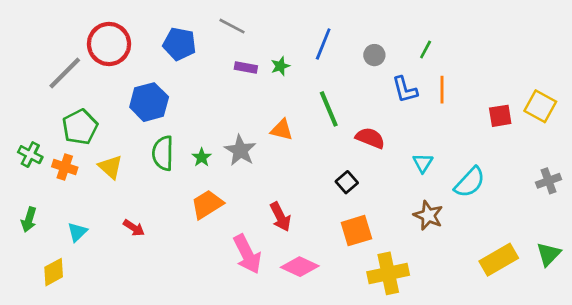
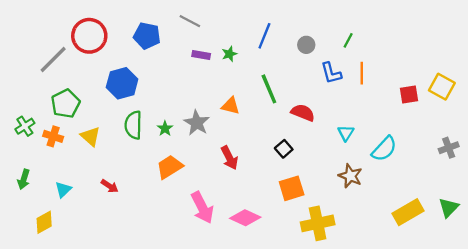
green cross: (30, 155) -> (25, 126), turned 30
red arrow: (280, 217) -> (229, 158), moved

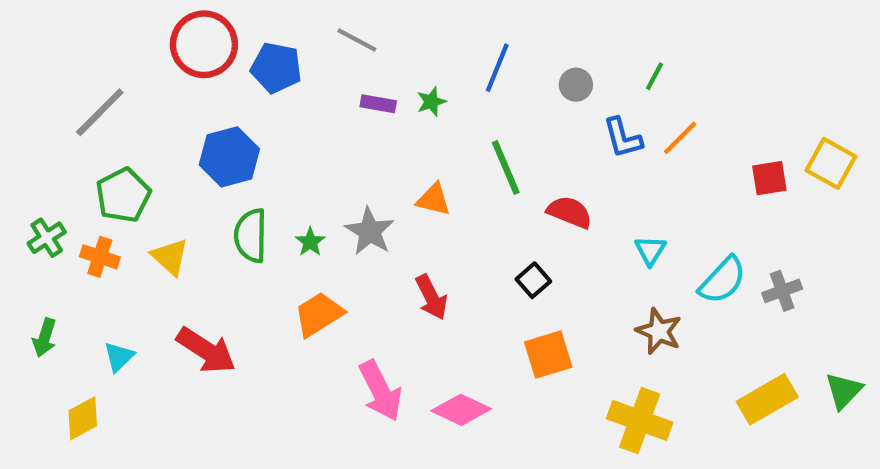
red circle: (89, 36) -> (204, 44), moved
orange line: (362, 73) -> (680, 138), turned 45
gray cross: (449, 148) -> (782, 291), moved
red arrow: (110, 186) -> (206, 350), size x1.8
yellow cross: (318, 223) -> (640, 420), moved, turned 32

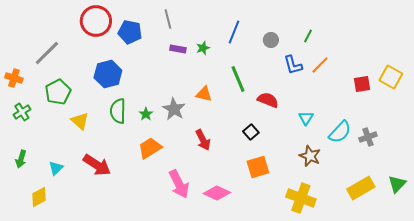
gray line: (357, 40) -> (168, 19), turned 48
orange cross: (100, 257) -> (14, 78), moved

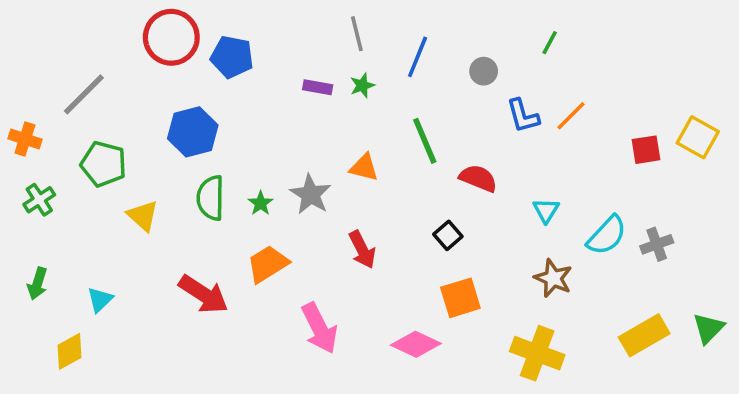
gray line: (168, 19) -> (357, 34), moved
green line: (308, 36) -> (550, 43), moved
green pentagon: (58, 92) -> (103, 164), turned -30
red arrow: (97, 165) -> (203, 294), moved
pink diamond: (217, 193) -> (416, 344), moved

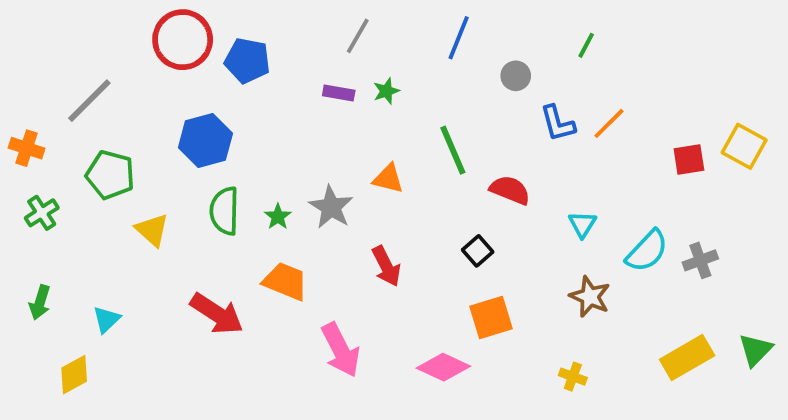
gray line: (357, 34) -> (358, 36), moved, turned 44
blue line: (418, 57) -> (459, 38), moved
orange trapezoid: (268, 264) -> (285, 281), turned 54
yellow cross: (537, 353) -> (573, 377), size x0.5

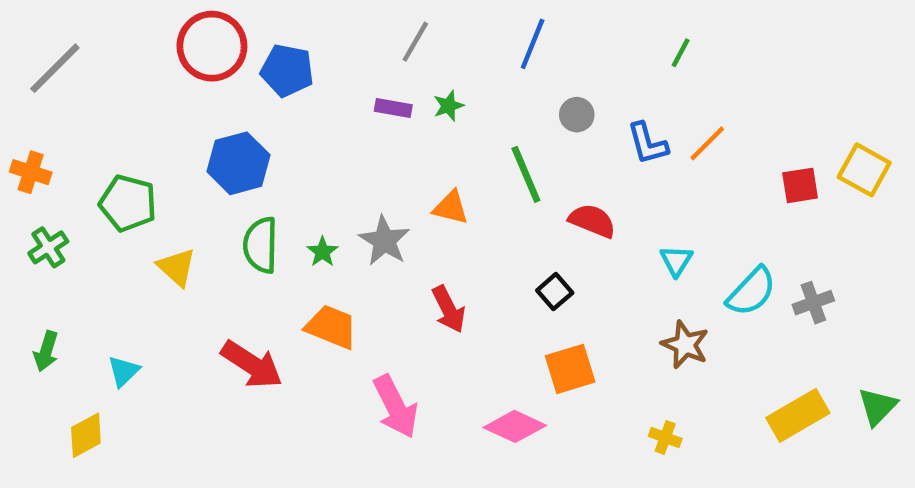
gray circle: (516, 76) -> (577, 115), moved
gray line: (89, 101) -> (55, 68), moved

